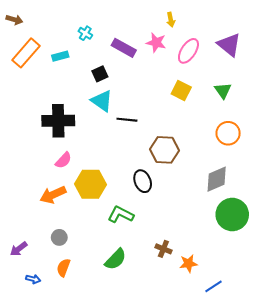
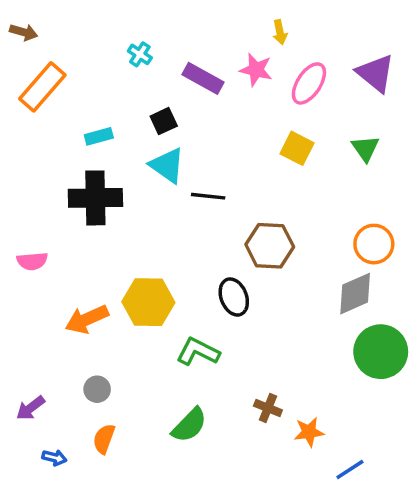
cyan rectangle: (60, 56) -> (99, 136), moved
orange circle: (228, 133) -> (374, 244), moved
pink semicircle: (63, 160) -> (32, 261), moved, turned 42

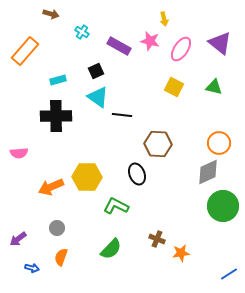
brown arrow: (24, 32) -> (51, 14), moved
green triangle: (365, 148) -> (214, 87), turned -42
blue line: (350, 470) -> (229, 274), moved

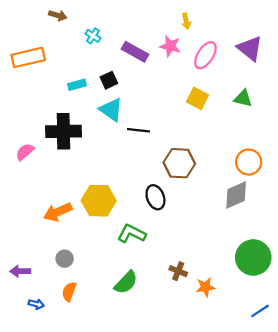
orange rectangle: (25, 51) -> (28, 57), turned 36
cyan rectangle: (58, 80) -> (77, 85), moved
pink semicircle: (19, 153) -> (25, 152), moved, turned 144
green circle: (223, 206) -> (253, 257), moved
purple arrow: (18, 239) -> (20, 271), turned 36

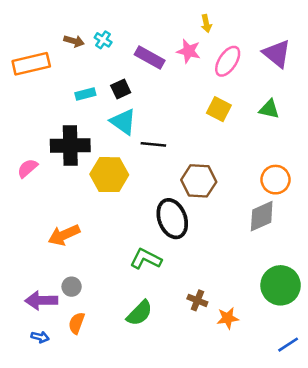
brown arrow: (58, 15) -> (74, 41), moved
black ellipse: (155, 197) -> (172, 219), size x1.4
yellow hexagon: (99, 201) -> (109, 175), moved
purple arrow: (20, 271) -> (41, 300), moved, size x1.4

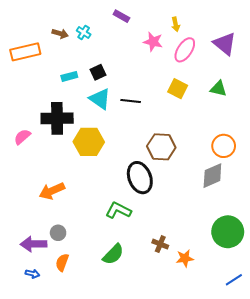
yellow arrow: (206, 23) -> (176, 24), moved
purple rectangle: (150, 57) -> (121, 16), moved, size x0.7
black line: (153, 144) -> (131, 101), moved

